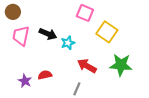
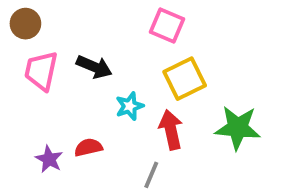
yellow square: (107, 32) -> (185, 79), moved, turned 30
cyan star: (68, 43) -> (130, 106), moved
red arrow: (87, 66) -> (171, 130), turned 48

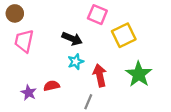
black arrow: (94, 67) -> (72, 39), moved
yellow square: (185, 79) -> (124, 35), moved
green star: (238, 128) -> (139, 74), turned 30

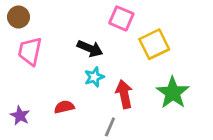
purple star: (29, 93) -> (20, 116), moved

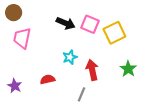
pink square: (121, 18) -> (90, 24), moved
black arrow: (90, 48) -> (66, 23), moved
green star: (173, 93) -> (128, 69), size x0.7

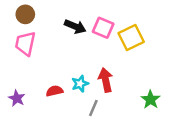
brown circle: (14, 13) -> (25, 14), moved
cyan star: (70, 57) -> (80, 84), moved
green star: (128, 69) -> (151, 100), moved

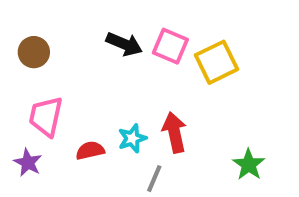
brown circle: (25, 14) -> (34, 52), moved
pink trapezoid: (25, 44) -> (46, 116), moved

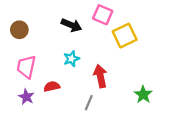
pink square: (170, 46) -> (103, 15), moved
cyan star: (132, 138) -> (71, 59), moved
purple star: (28, 163) -> (26, 97), moved

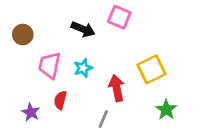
yellow square: (125, 36) -> (151, 69), moved
pink trapezoid: (26, 67) -> (50, 65), moved
red semicircle: (52, 86) -> (60, 100), turned -63

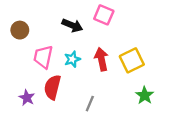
red arrow: (117, 88) -> (101, 59), moved
red semicircle: (60, 100) -> (52, 87), size x1.5

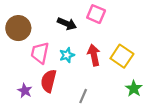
brown circle: (20, 30) -> (18, 28), size x1.5
yellow square: (132, 60) -> (122, 56), turned -30

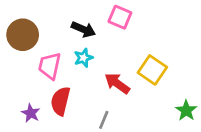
cyan star: (67, 55) -> (83, 58), moved
red arrow: (94, 55) -> (117, 83), moved, turned -42
green star: (134, 88) -> (186, 110), moved

